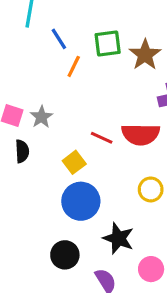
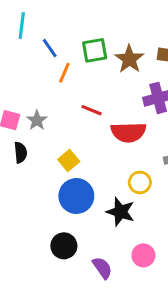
red line: (102, 138) -> (92, 110), moved
black star: (118, 238) -> (120, 212), moved

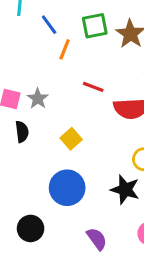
blue circle: (76, 196) -> (67, 188), moved
black circle: (64, 246) -> (31, 228), moved
purple semicircle: (102, 268) -> (97, 239), moved

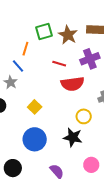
blue line: (49, 25) -> (18, 66), moved
red line: (93, 87) -> (59, 64), moved

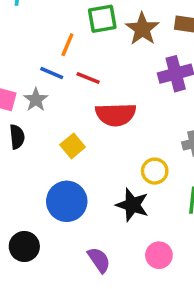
red line: (59, 64) -> (88, 78), moved
blue line: (18, 66) -> (52, 73), turned -32
red semicircle: (72, 84) -> (116, 115), moved

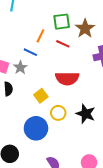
red line: (88, 78) -> (63, 44), moved
yellow circle: (155, 171) -> (58, 113), moved
black star: (132, 205) -> (86, 114), moved

